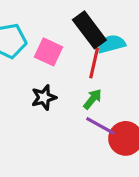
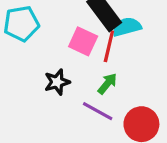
pink square: (49, 52) -> (83, 41), moved
purple line: (100, 126) -> (98, 111), moved

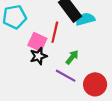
pink square: (83, 41) -> (37, 42), moved
red line: (109, 46) -> (55, 32), moved

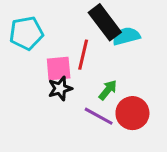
pink square: (37, 42) -> (59, 68), turned -30
red circle: (95, 84) -> (132, 113), moved

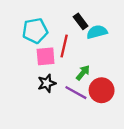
black rectangle: (105, 22) -> (81, 21), size x0.6
cyan pentagon: (26, 33) -> (35, 31), moved
black star: (60, 88) -> (47, 83), moved

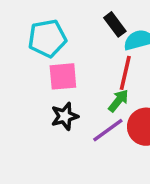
red line: (64, 46) -> (125, 73), moved
purple line: (76, 93) -> (108, 130), turned -65

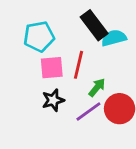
black rectangle: (115, 24) -> (94, 25), size x1.5
red line: (125, 73) -> (79, 65), moved

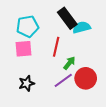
pink square: (52, 68) -> (23, 49), moved
black star: (53, 100) -> (27, 83), moved

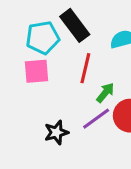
black rectangle: (67, 18) -> (75, 25), moved
black star: (27, 83) -> (56, 132), moved

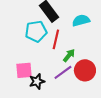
cyan pentagon: (43, 38) -> (36, 31), moved
pink square: (36, 71) -> (24, 70), moved

